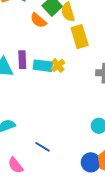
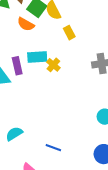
yellow rectangle: (80, 37) -> (69, 33), size x0.6
cyan rectangle: (43, 66) -> (37, 57), moved

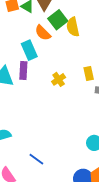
yellow rectangle: (69, 33) -> (89, 74), moved
cyan rectangle: (37, 57) -> (29, 50), moved, turned 54

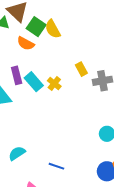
cyan rectangle: (29, 50) -> (34, 82), moved
purple rectangle: (23, 71) -> (17, 75), moved

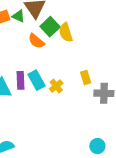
purple rectangle: (17, 75) -> (20, 80), moved

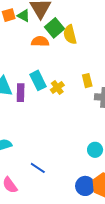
orange semicircle: (36, 41) -> (40, 41), turned 138
purple rectangle: (20, 80) -> (21, 93), moved

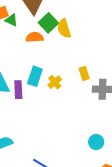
green triangle: (24, 16) -> (11, 20), moved
cyan rectangle: (38, 80) -> (35, 76), turned 48

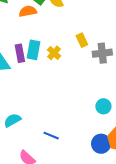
purple rectangle: (18, 90) -> (20, 53), moved

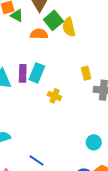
yellow cross: (54, 53) -> (54, 96), moved, turned -32

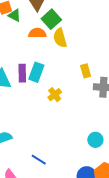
yellow semicircle: (69, 27) -> (60, 38), moved
yellow cross: (54, 96) -> (55, 95), turned 32

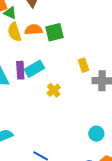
green square: (51, 19) -> (55, 32), moved, turned 30
yellow semicircle: (60, 38) -> (14, 32), moved
cyan rectangle: (36, 72) -> (34, 69), turned 42

